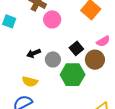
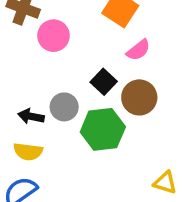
pink semicircle: (103, 41) -> (138, 50), moved
black arrow: (34, 53) -> (31, 116), moved, turned 40

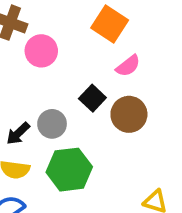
black arrow: (31, 116) -> (18, 133), turned -55
green hexagon: (103, 129) -> (69, 170), moved

